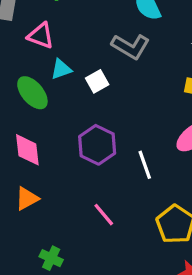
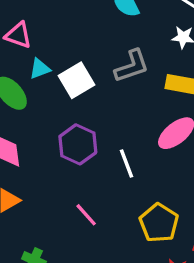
gray L-shape: (131, 46) -> (132, 66), moved, turned -48
white square: (97, 81) -> (76, 80), size x1.5

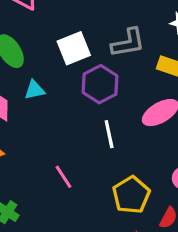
cyan triangle: (40, 69) -> (35, 90), moved
purple hexagon: (78, 144) -> (100, 84), moved

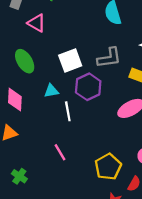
cyan triangle: (35, 90) -> (51, 91), moved
white line: (109, 134) -> (68, 111), moved

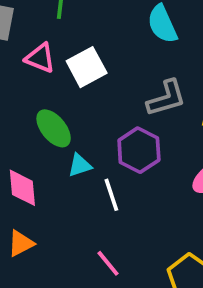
green ellipse: (25, 61) -> (54, 128), moved
white square: (70, 61) -> (87, 67), moved

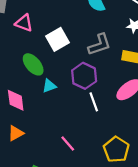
white square: (87, 67) -> (58, 39), moved
white line: (111, 195) -> (94, 102), moved

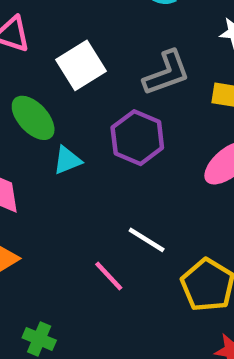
white line: (94, 102) -> (147, 240), moved, turned -36

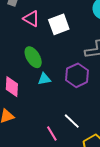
white square: (81, 65) -> (59, 24), moved

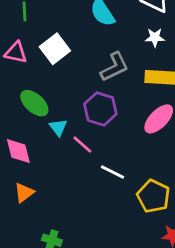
cyan triangle: (44, 79) -> (58, 127), turned -40
pink line: (52, 133) -> (82, 145), moved

